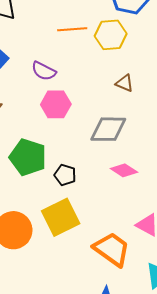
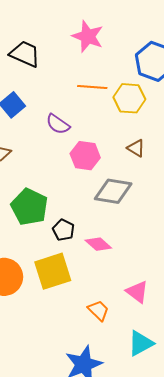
pink hexagon: (56, 104) -> (85, 156), moved
pink diamond: (124, 170) -> (98, 244), moved
orange trapezoid: (112, 249) -> (98, 310), size x0.6

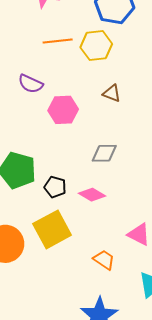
gray diamond: (113, 191) -> (104, 153), moved, size x0.7

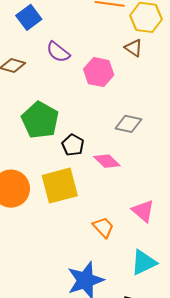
purple semicircle: (31, 84) -> (58, 52), moved
brown triangle: (112, 93) -> (133, 48), moved

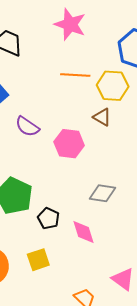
pink diamond: (107, 161) -> (84, 232), turned 32
yellow square: (60, 186) -> (38, 260), size x0.6

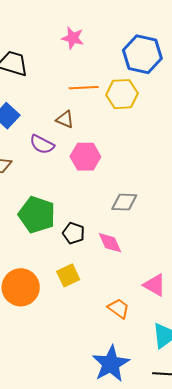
pink star: (70, 24) -> (73, 38), size x0.7
brown triangle: (102, 117) -> (65, 119), moved

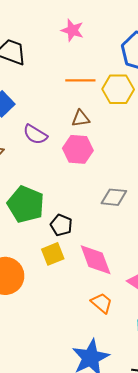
brown triangle: (65, 119) -> (81, 118), moved, turned -36
pink diamond: (110, 243) -> (96, 260), moved, size x1.4
yellow square: (68, 275) -> (53, 254), moved

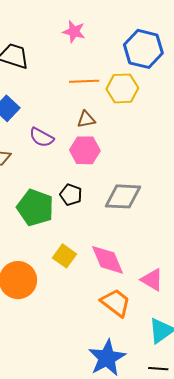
gray diamond: (114, 197) -> (123, 196), size x1.4
black pentagon: (61, 225) -> (71, 195), moved
yellow square: (53, 254) -> (64, 256), turned -30
orange trapezoid: (102, 303) -> (116, 303), size x1.4

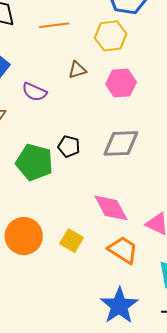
orange line: (84, 81) -> (54, 25), moved
pink hexagon: (85, 150) -> (121, 83), moved
yellow square: (64, 256) -> (72, 241), moved

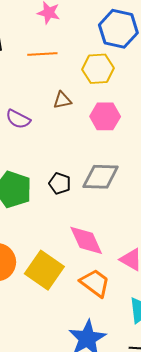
black pentagon: (69, 146) -> (60, 183), moved
yellow square: (72, 241) -> (44, 270), size x1.6

